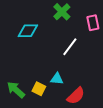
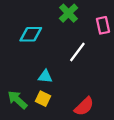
cyan triangle: (57, 79) -> (45, 76), moved

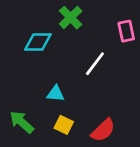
green cross: (69, 13) -> (71, 18), moved
yellow square: (43, 99) -> (64, 125), moved

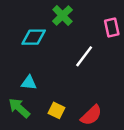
cyan triangle: (56, 94) -> (29, 83), moved

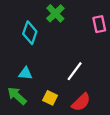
cyan diamond: (34, 37) -> (30, 33), turned -70
white line: (84, 56) -> (75, 71), moved

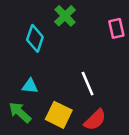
white line: (75, 71) -> (88, 84), turned -60
yellow square: (50, 98) -> (59, 115), size x1.5

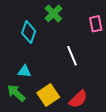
white line: (88, 84) -> (72, 56), moved
yellow square: (59, 115) -> (48, 95), turned 30

